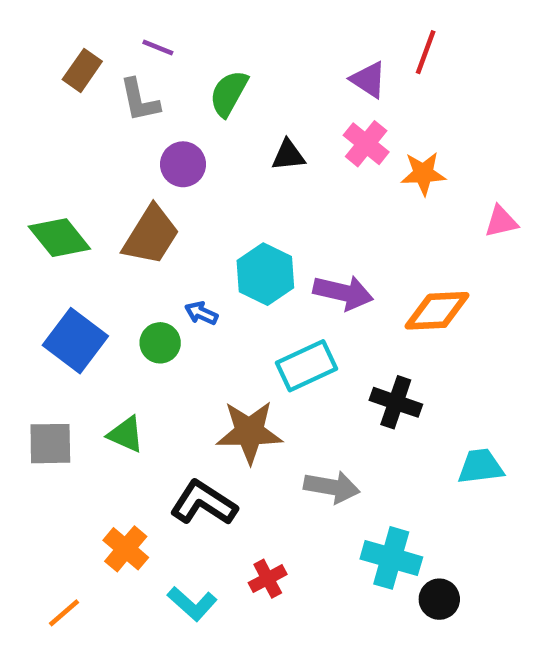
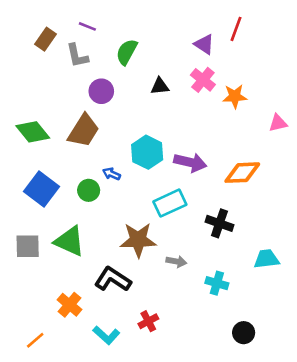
green triangle: (126, 434) -> (70, 241), size x1.5
gray arrow: (332, 487) -> (176, 261), moved, size x0.7
cyan cross: (391, 558) -> (217, 283), moved, size x0.7

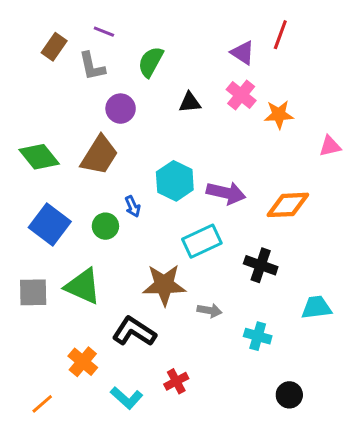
blue arrow: (111, 174) -> (133, 206), turned -138

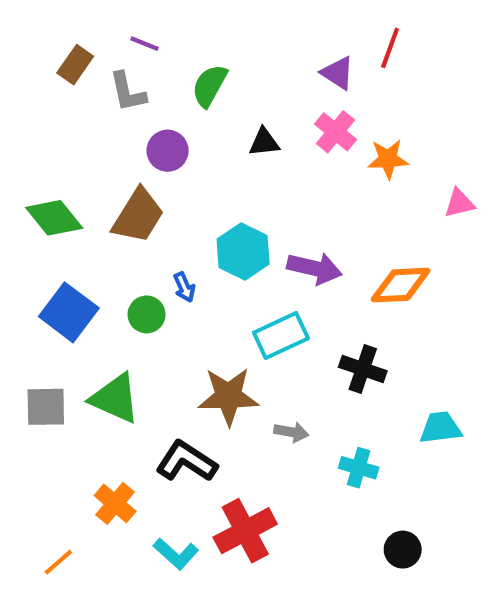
red cross: (176, 381) -> (245, 531), size x1.8

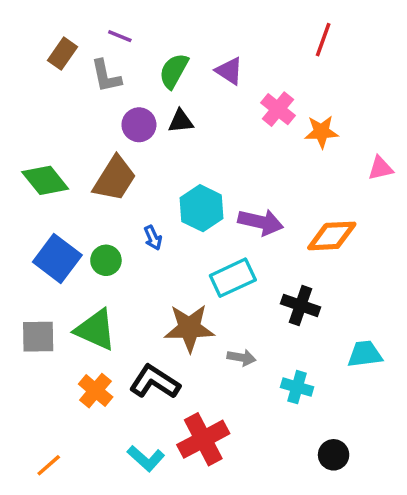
purple triangle: (338, 73) -> (229, 71), moved
black triangle: (264, 142) -> (181, 121), moved
green circle: (147, 314) -> (106, 260), moved
orange cross: (115, 503) -> (96, 391), moved

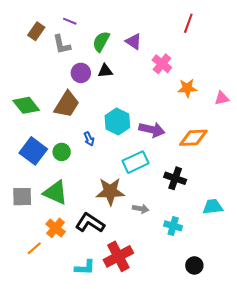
orange star: (321, 132) -> (187, 88), moved
cyan L-shape: (146, 458) -> (85, 267), turned -40
orange line: (49, 465) -> (34, 248), moved

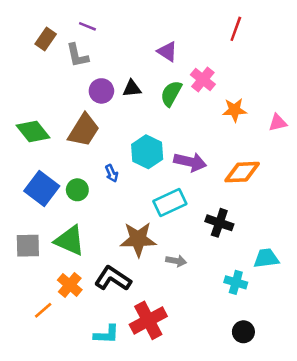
green semicircle: (101, 41) -> (171, 93), moved
cyan cross: (173, 226) -> (236, 282), moved

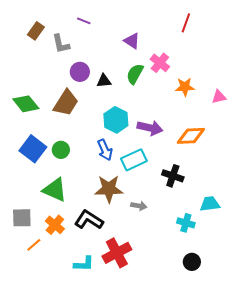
purple line: (87, 26) -> (84, 21), moved
black triangle: (132, 88) -> (104, 81), moved
blue arrow: (112, 173) -> (105, 150), moved, size x1.5
gray square: (28, 246) -> (22, 218), moved

